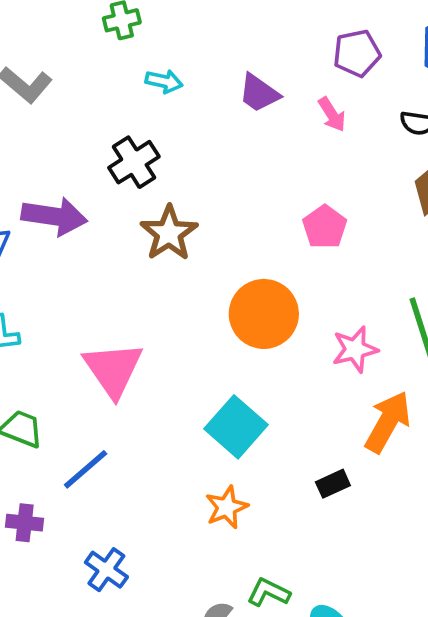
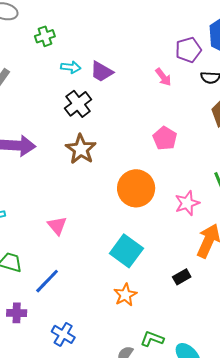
purple pentagon: (357, 53) -> (188, 50), moved
purple trapezoid: (259, 93) -> (102, 72), moved
black cross: (134, 162) -> (78, 104), moved
pink triangle: (113, 369) -> (57, 226), size x0.6

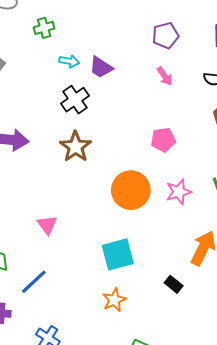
purple pentagon: (188, 50) -> (165, 35), moved
pink pentagon: (165, 138) -> (163, 140), turned 30
pink star: (187, 203) -> (179, 192), moved
cyan square: (126, 251) -> (118, 254), turned 36
black rectangle: (182, 277) -> (174, 284), turned 66

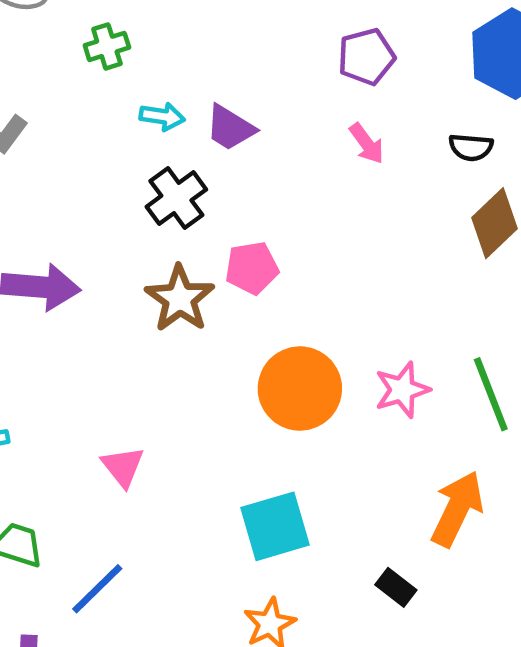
pink pentagon: (163, 140) -> (252, 268), moved

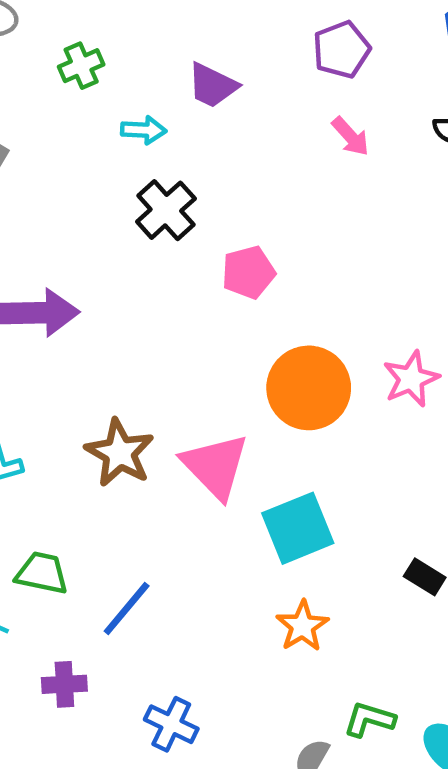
purple trapezoid: (230, 128) -> (212, 85), moved
brown star: (180, 299) -> (120, 453), moved
pink triangle: (123, 467) -> (215, 466), moved, size x1.6

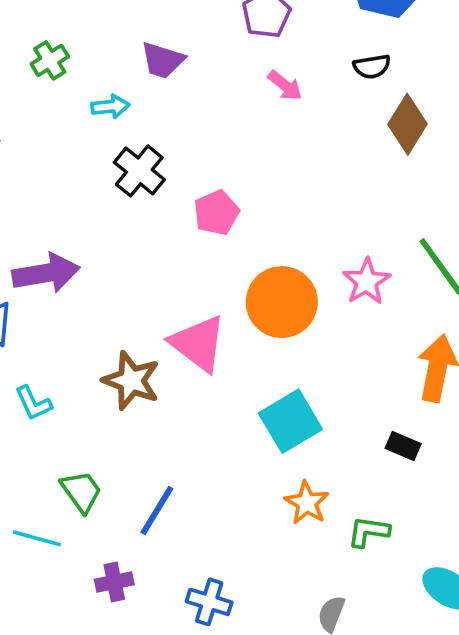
pink triangle: (215, 466) -> (198, 344), moved
green trapezoid: (42, 573) -> (81, 491), turned 51
green L-shape: (369, 719) -> (368, 532), moved

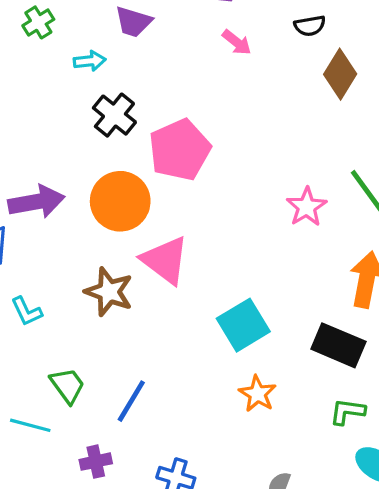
pink pentagon: (216, 213) -> (180, 150), size x1.6
orange circle: (282, 302) -> (120, 201), moved
black rectangle: (403, 446) -> (338, 345), size x1.8
green L-shape: (368, 532) -> (347, 412), moved

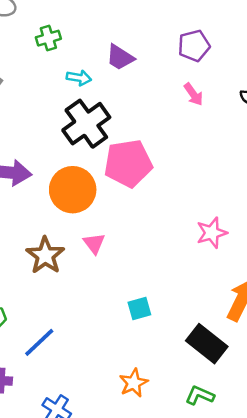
black cross: (114, 115) -> (86, 124), size x1.4
pink triangle: (165, 260) -> (94, 243), size x0.6
cyan square: (243, 325) -> (139, 309), size x0.6
orange star: (257, 394) -> (134, 383), moved

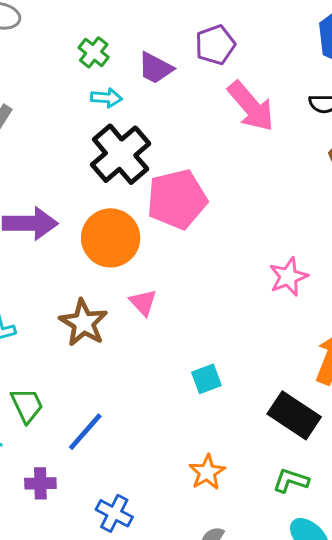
green cross: (48, 38) -> (94, 52), moved, turned -30
purple pentagon: (194, 46) -> (215, 45), moved
pink arrow: (193, 94) -> (251, 106), size x1.8

